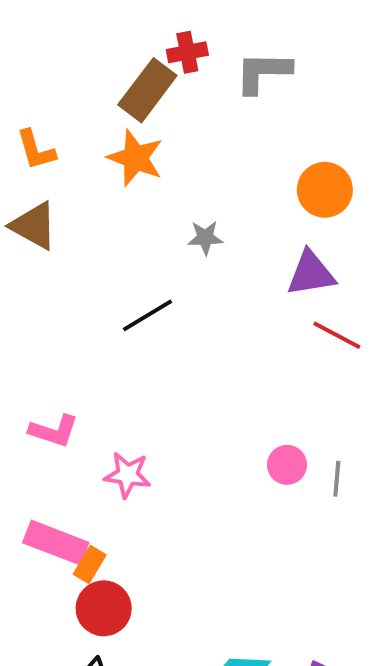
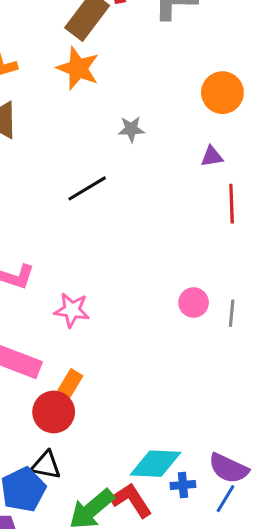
purple triangle: (311, 274) -> (212, 156), size x0.6
red line: (337, 335) -> (232, 204), turned 60
orange rectangle: (90, 564) -> (70, 383), moved

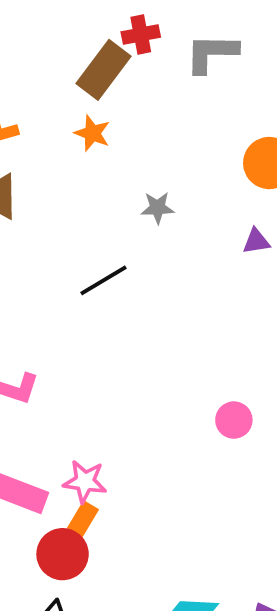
orange star: (78, 68) -> (92, 133), size x0.7
pink star: (72, 310) -> (85, 482), moved

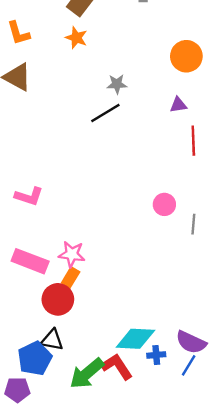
black line: (104, 280) -> (105, 113), moved
pink circle: (234, 420) -> (164, 204), moved

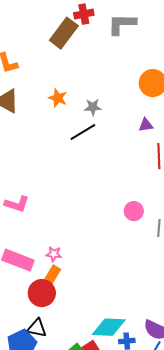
orange star: (76, 38) -> (58, 98), moved
pink star: (72, 254) -> (54, 254), size x0.7

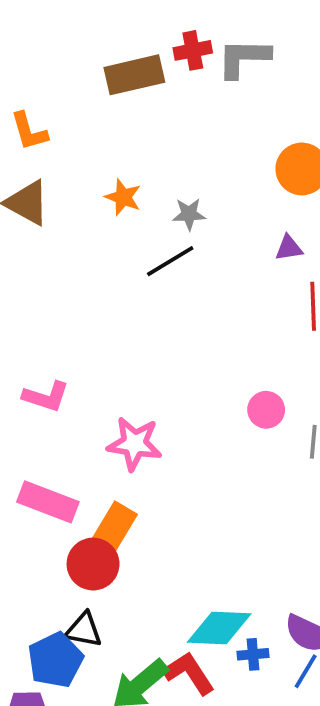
red cross: (84, 14) -> (193, 50), moved
brown rectangle: (64, 33) -> (134, 75), turned 40
pink star: (54, 254) -> (134, 444), moved, size x1.8
orange rectangle: (53, 274) -> (114, 528), size x1.5

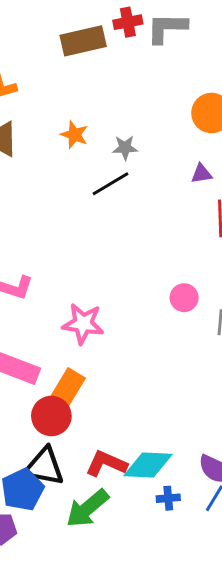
black triangle: (84, 630) -> (44, 466), size x1.4
blue cross: (253, 654) -> (168, 498), moved
red L-shape: (189, 673) -> (106, 464), moved, turned -33

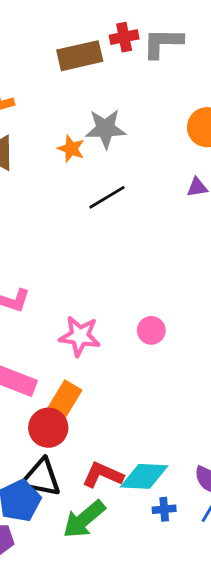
gray star: (125, 148) -> (105, 129), moved, size x1.6
pink circle: (184, 298) -> (151, 330), moved

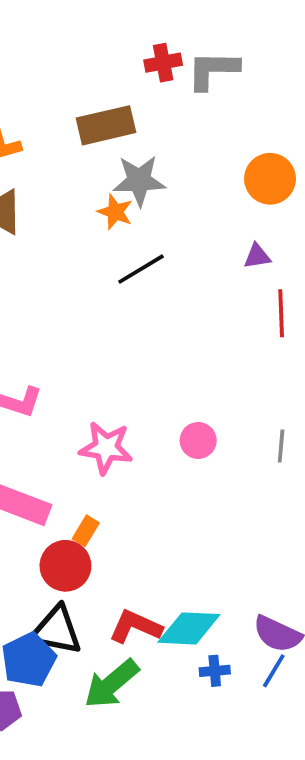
brown rectangle: (80, 56) -> (106, 125), moved
orange star: (71, 149) -> (115, 212), moved
orange rectangle: (64, 400) -> (86, 531), size x0.6

